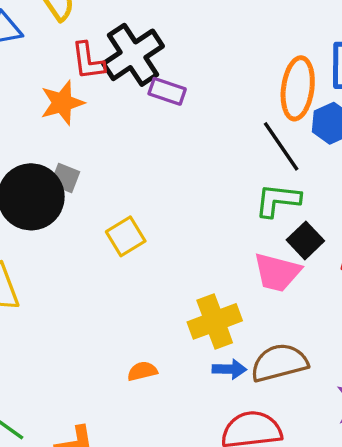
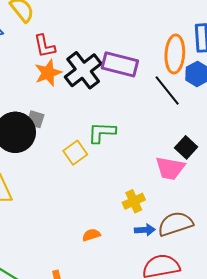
black cross: (133, 55) -> (83, 70), moved
purple rectangle: (167, 91) -> (120, 64), moved, size x1.6
orange star: (62, 103) -> (48, 73), moved
green L-shape: (278, 200) -> (102, 132), moved
yellow cross: (215, 321) -> (134, 201), size x0.7

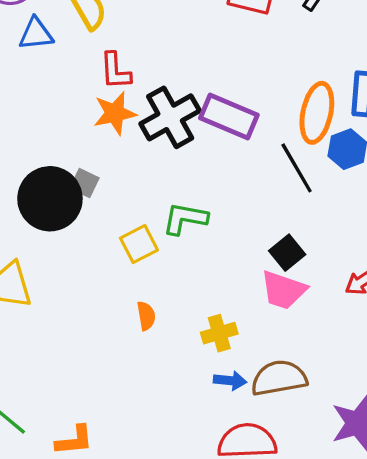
black square: (186, 147) -> (287, 253), moved
orange semicircle: (91, 235) -> (146, 316), moved, turned 90

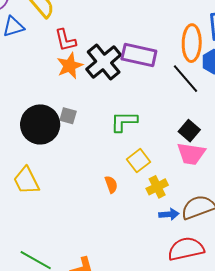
gray square: (84, 183) -> (68, 116), moved
yellow square: (139, 244) -> (139, 161), moved

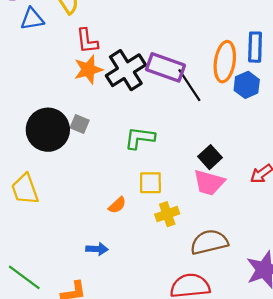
black line: (186, 79) -> (189, 85), moved
yellow square: (139, 161) -> (150, 183), turned 30
orange semicircle: (111, 184) -> (117, 205), turned 60
blue arrow: (169, 214) -> (97, 249), moved

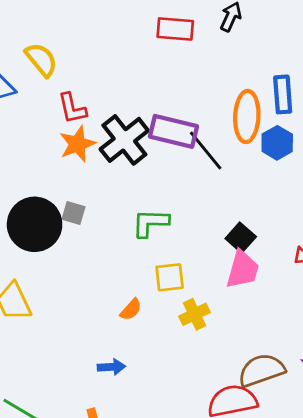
pink trapezoid: (209, 183) -> (243, 270), turned -84
brown semicircle: (209, 242) -> (261, 370), moved

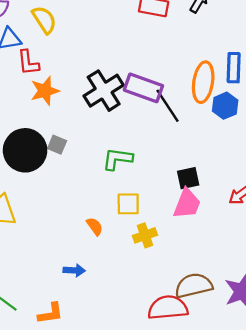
red L-shape: (72, 108) -> (28, 63), moved
orange star: (77, 144) -> (45, 91), moved
black square: (241, 238) -> (188, 178), turned 30
orange semicircle: (131, 310) -> (95, 226), turned -84

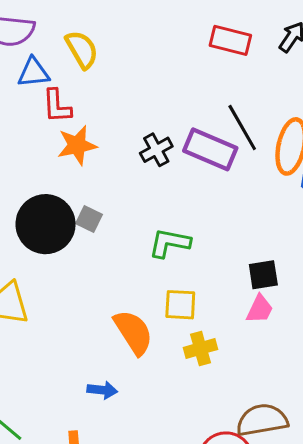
black cross: (104, 91) -> (156, 150), size x0.6
black line: (167, 106) -> (242, 128), moved
pink trapezoid: (187, 204) -> (260, 309), size x0.7
orange semicircle: (95, 226) -> (133, 332), size x1.8

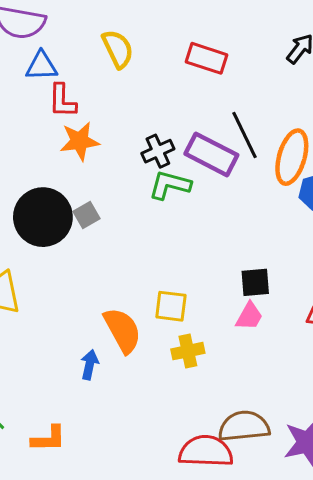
red rectangle: (230, 40) -> (207, 58), moved
yellow semicircle: (82, 50) -> (118, 49), moved
gray square: (89, 219) -> (86, 215), turned 30
green L-shape: (170, 243) -> (170, 185), moved
blue arrow: (102, 390) -> (89, 365), moved, turned -88

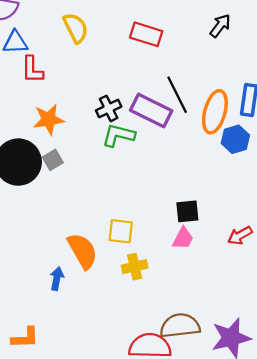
orange star: (80, 141) -> (49, 119), moved

